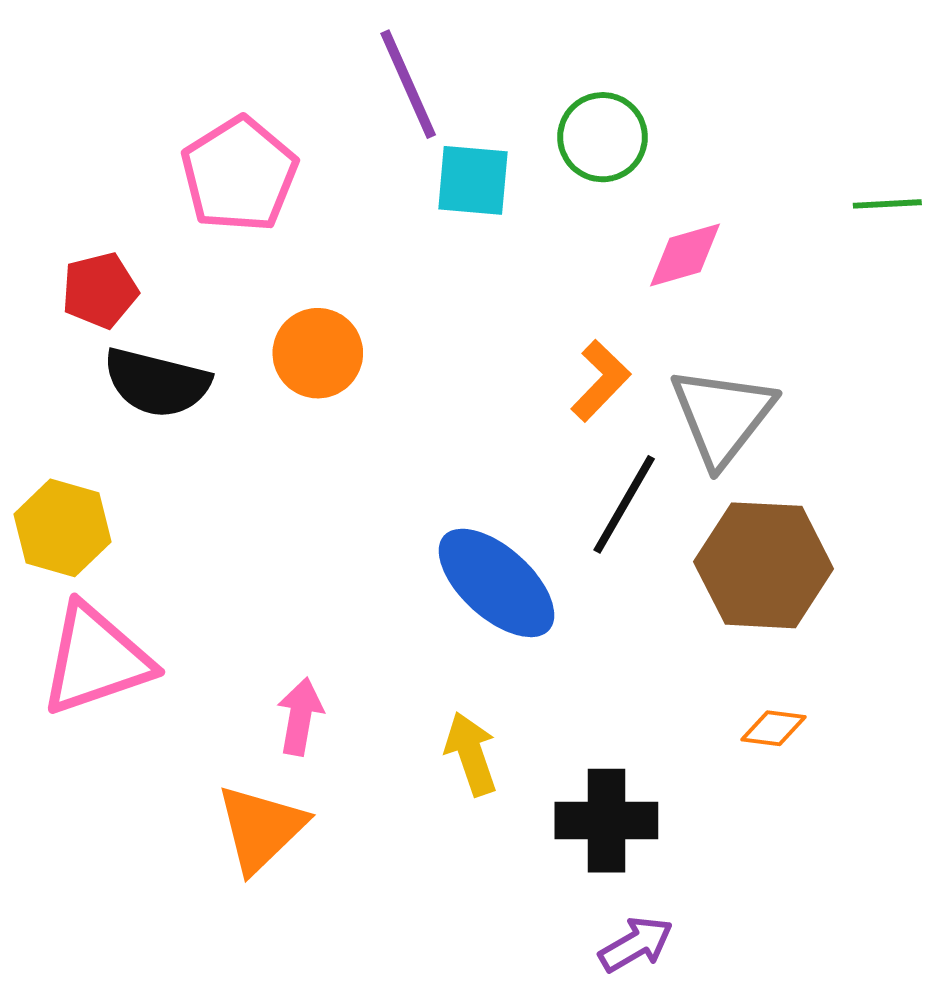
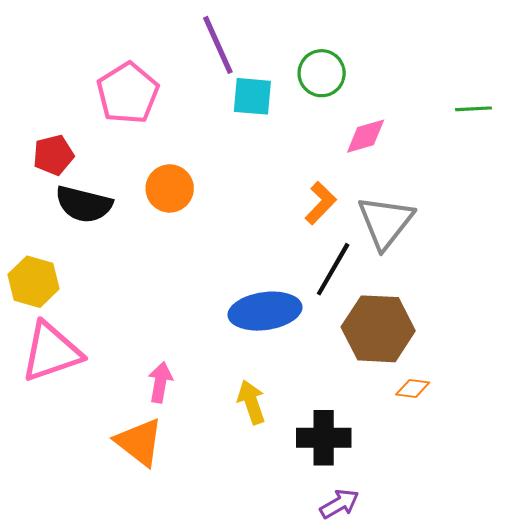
brown hexagon: (764, 565) -> (378, 329), moved
blue ellipse: (496, 583) -> (265, 311), turned -50
orange triangle: (261, 828) -> (139, 442), turned -38

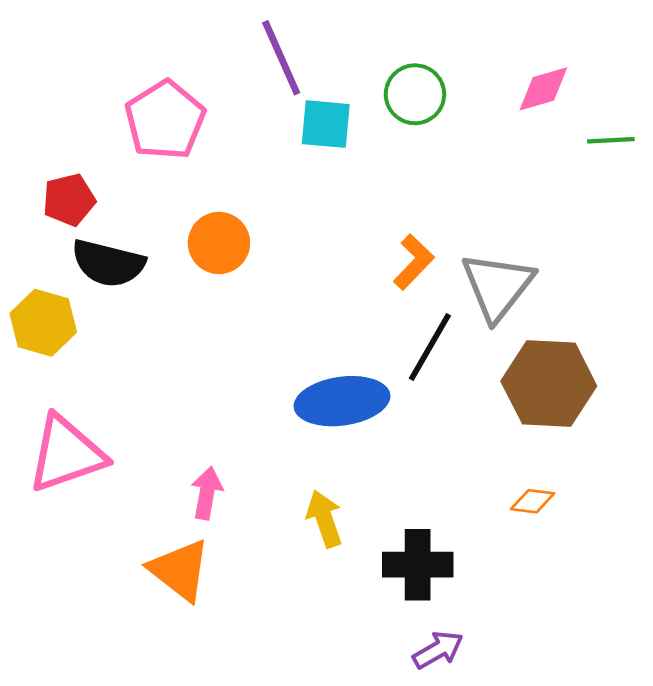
pink diamond: (366, 136) -> (543, 89), moved
yellow hexagon: (33, 282) -> (43, 323), moved
brown hexagon: (378, 329) -> (549, 384), moved

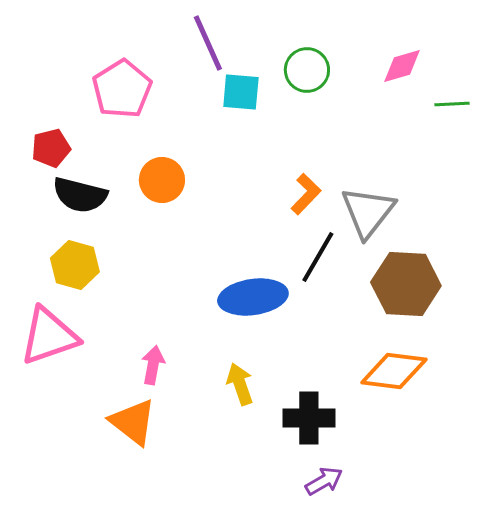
yellow hexagon: (43, 323) -> (75, 265), moved
orange diamond: (533, 501) -> (394, 371), size x2.0

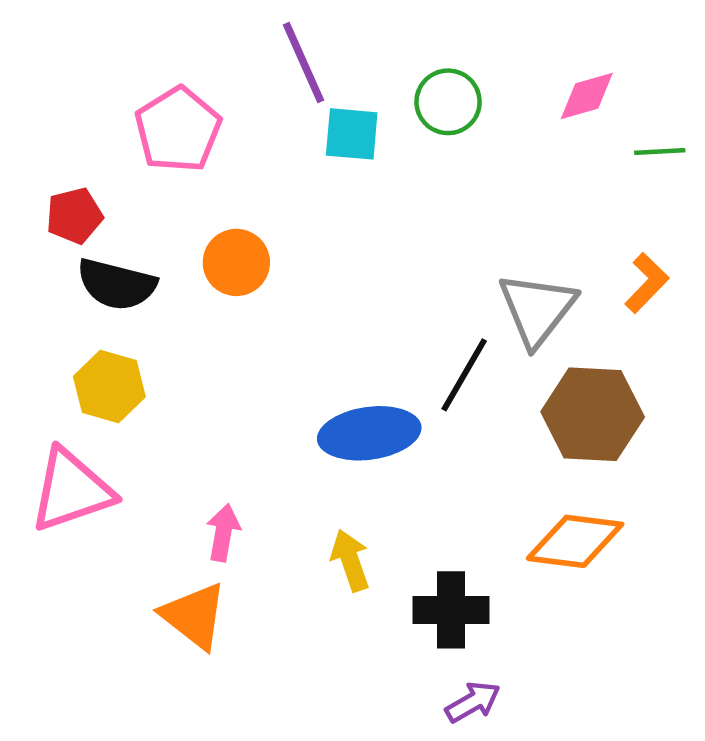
orange L-shape: (306, 194) -> (647, 283), moved

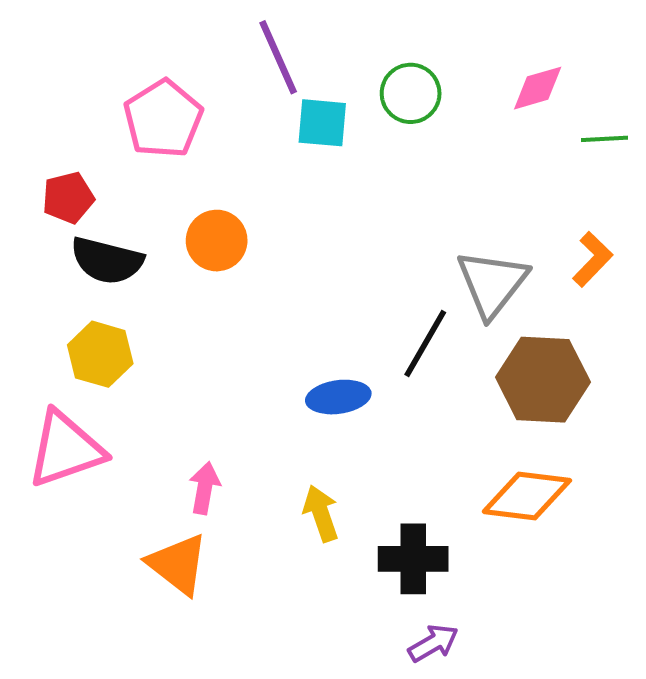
blue ellipse: (369, 433) -> (338, 397), size x0.7

